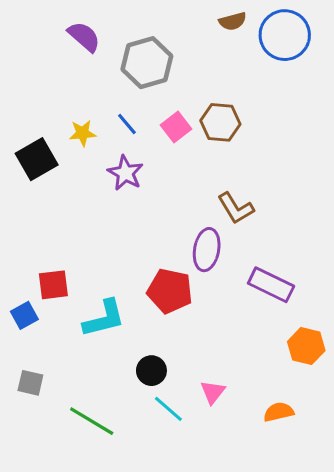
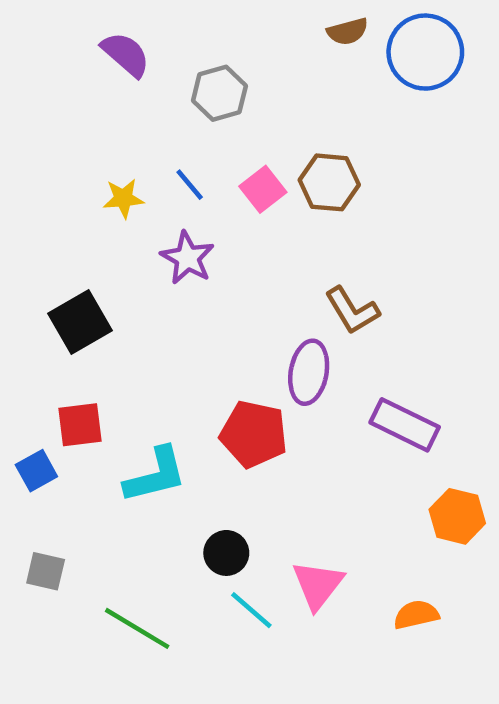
gray hexagon: (147, 63) -> (219, 93), size x0.7
black square: (37, 159) -> (80, 322), moved
pink triangle: (213, 392) -> (318, 585), size x1.4

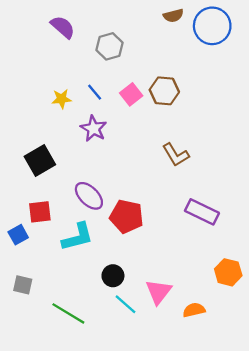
purple ellipse: (309, 372) -> (89, 196), moved, turned -56
orange hexagon: (457, 516) -> (228, 272), moved
orange semicircle: (416, 615) -> (194, 310), moved

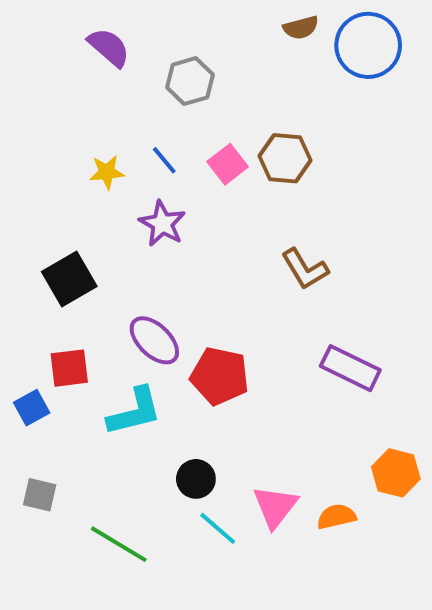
orange semicircle: (194, 310) -> (336, 517), moved

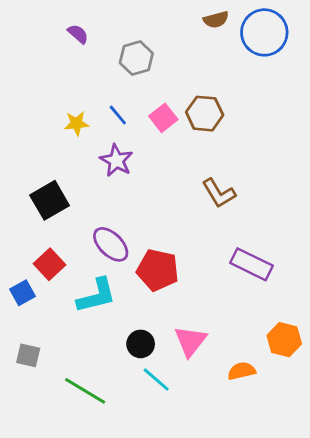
purple semicircle: (109, 47) -> (78, 34), size x0.7
red square: (69, 368) -> (50, 264), turned -36
pink triangle: (275, 507) -> (190, 341), moved

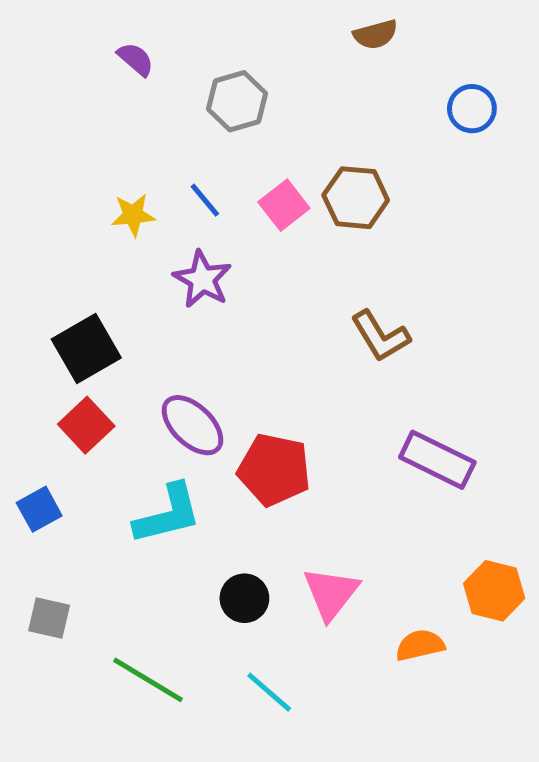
blue circle: (264, 32) -> (472, 109), moved, size x0.6
red square: (50, 264) -> (86, 425), moved
cyan line: (156, 380) -> (269, 692), moved

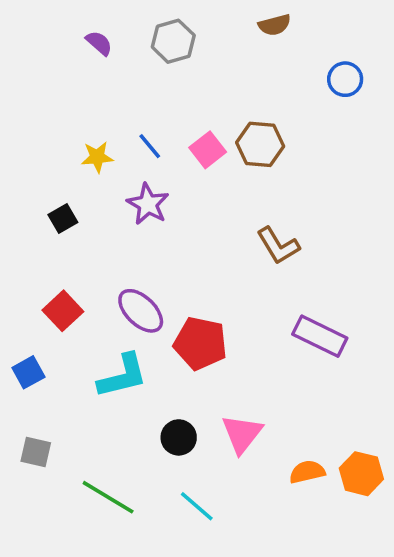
gray hexagon: (237, 101) -> (173, 41), moved
black square: (86, 348) -> (63, 219), moved, size x0.6
orange hexagon: (494, 591) -> (361, 474), moved

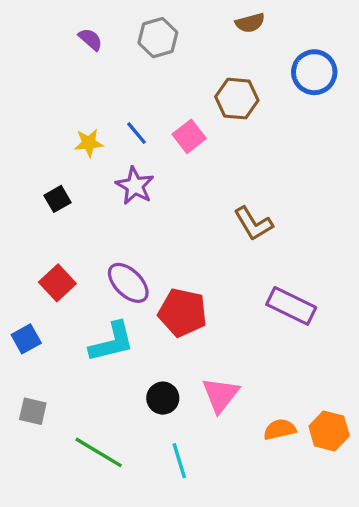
blue circle: (345, 79) -> (314, 72), size x1.4
brown hexagon: (260, 144) -> (237, 99), moved
cyan line: (197, 506) -> (179, 461), turned 32

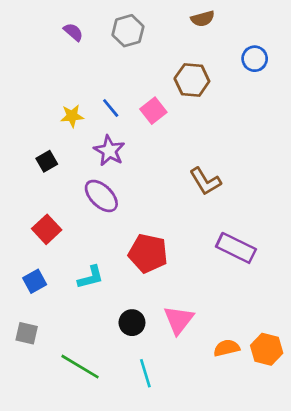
blue circle: (314, 72) -> (255, 59), size x0.7
purple ellipse: (128, 283) -> (101, 196), moved
blue square: (26, 339) -> (35, 281), moved
cyan L-shape: (112, 342) -> (91, 277), size x0.7

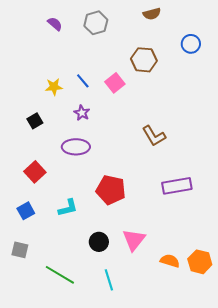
purple star: (109, 151) -> (82, 113), size x0.7
purple ellipse: (101, 196) -> (76, 147), turned -44
purple rectangle: (236, 248) -> (177, 186), turned -36
orange semicircle: (227, 348) -> (170, 261), turned 30

